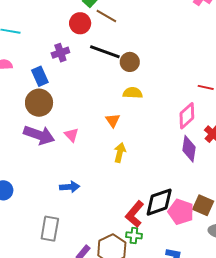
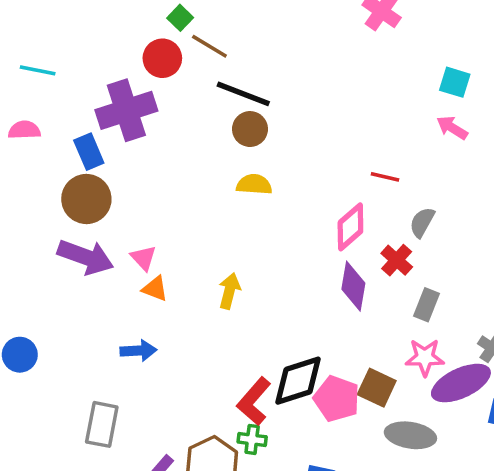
black line: (105, 52) -> (243, 94), moved
purple cross: (60, 53) -> (126, 110), size x1.8
orange triangle: (113, 120) -> (155, 289), moved, turned -35

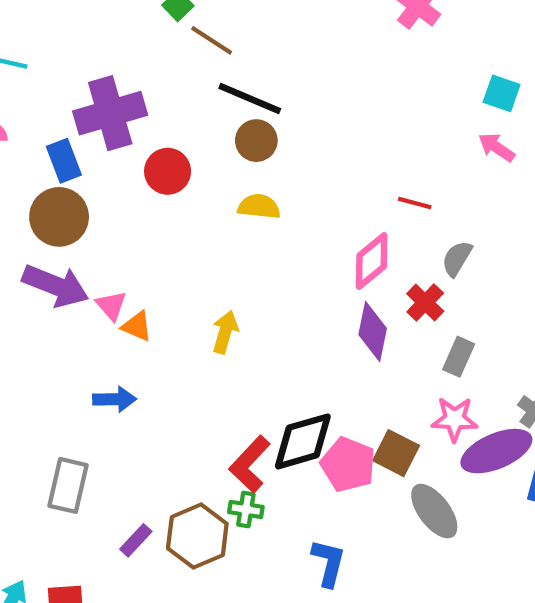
red circle: (162, 58) -> (168, 171), moved
pink triangle: (143, 258) -> (111, 306), moved
gray ellipse: (410, 435) -> (434, 511), turned 42

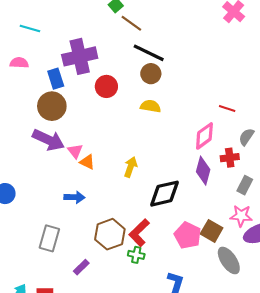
red cross: (425, 302) -> (230, 158), turned 36
black diamond: (303, 441) -> (164, 194), moved
brown hexagon: (197, 536) -> (110, 234), moved

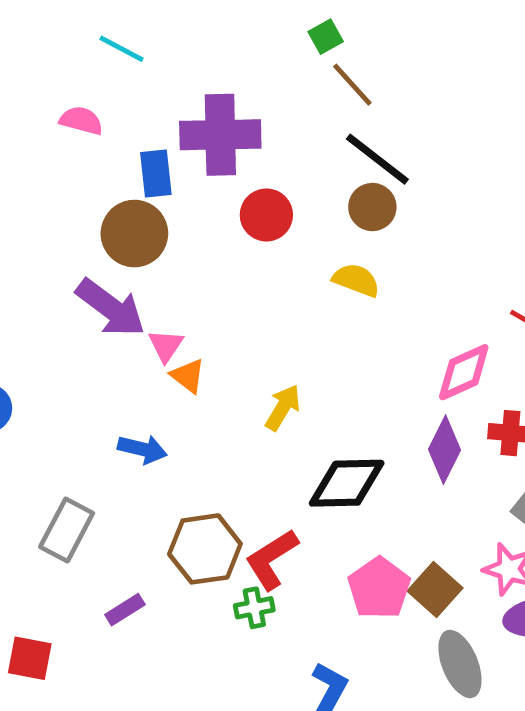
green cross: (136, 255) -> (254, 608), turned -35

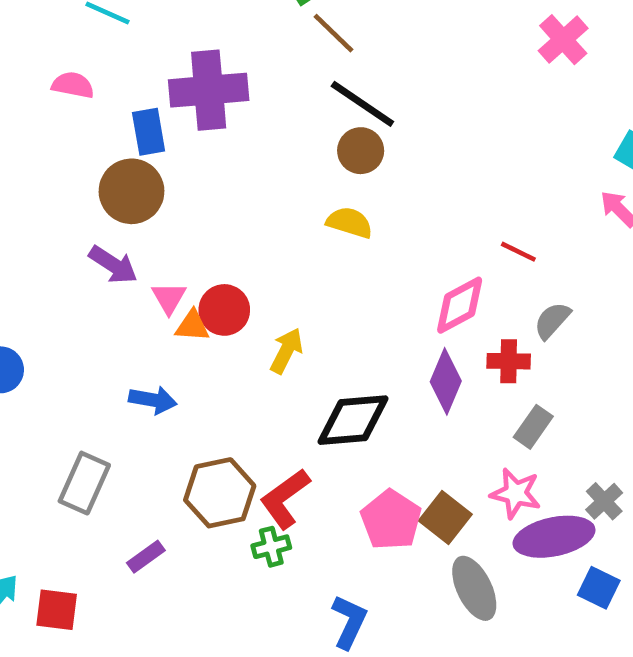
red circle: (266, 215) -> (224, 310), moved
purple arrow: (111, 308) -> (113, 265), size x0.7
orange triangle: (188, 376) -> (192, 326), turned -30

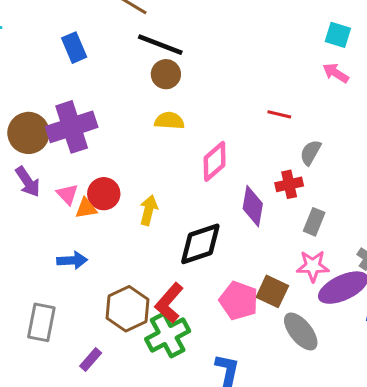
purple cross: (209, 90) -> (72, 127), moved
blue rectangle: (149, 132) -> (74, 48), moved
purple arrow: (113, 265) -> (28, 182), turned 36
pink diamond: (460, 305) -> (215, 161), moved
green cross: (271, 547) -> (168, 335), size x1.8

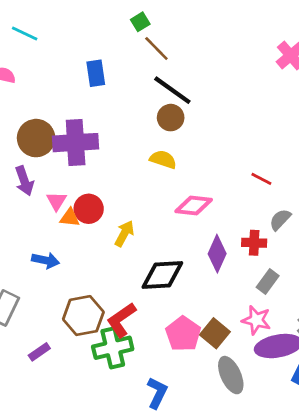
pink diamond: (215, 161) -> (194, 206), turned 33

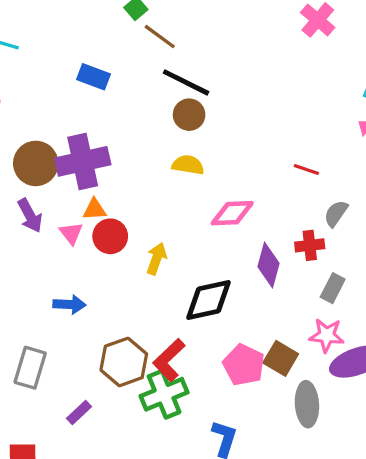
blue rectangle: (96, 73) -> (94, 77), turned -52
orange triangle: (70, 218) -> (94, 209), moved
gray ellipse: (231, 375) -> (307, 404), turned 30

